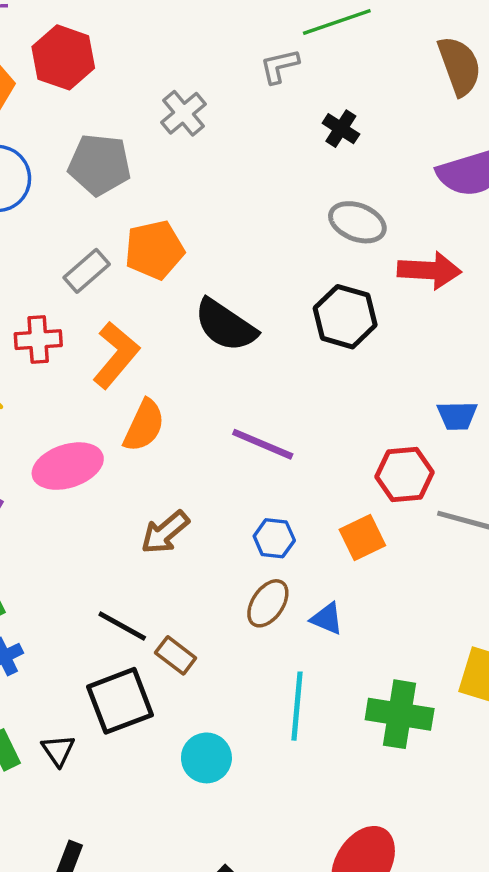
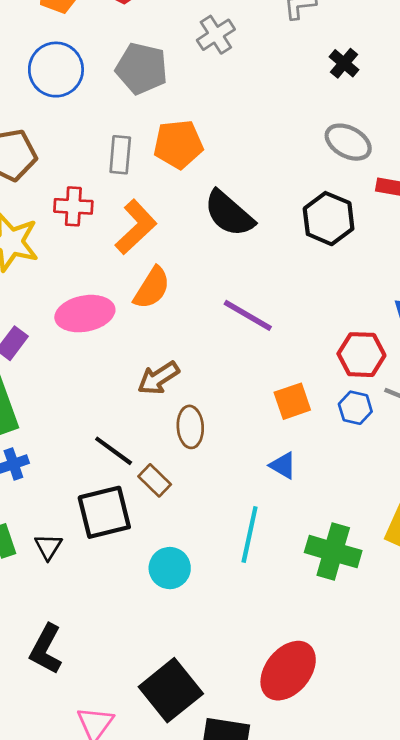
gray rectangle: (87, 271) -> (120, 155), turned -51
blue hexagon: (274, 538) -> (355, 408), moved
orange square: (362, 538) -> (292, 401), moved
brown ellipse: (268, 603) -> (190, 427), moved, turned -45

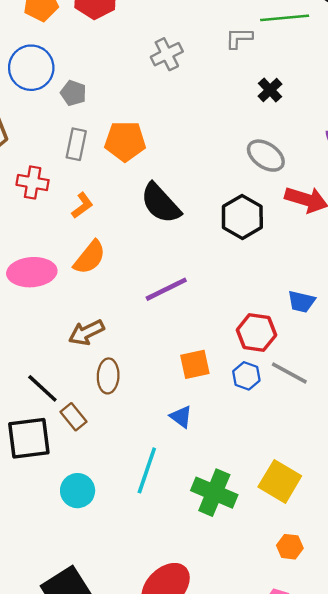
gray pentagon: (142, 68) -> (73, 93), moved, size x0.6
orange L-shape: (136, 227) -> (82, 205), size x0.6
purple line: (248, 315) -> (166, 289), turned -63

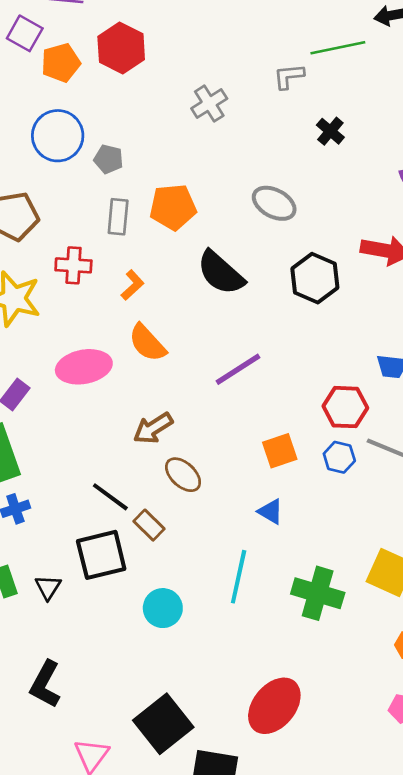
gray ellipse: (266, 156) -> (274, 203), moved
orange semicircle: (90, 257) -> (147, 343), turned 105
brown ellipse: (108, 376) -> (183, 475), turned -44

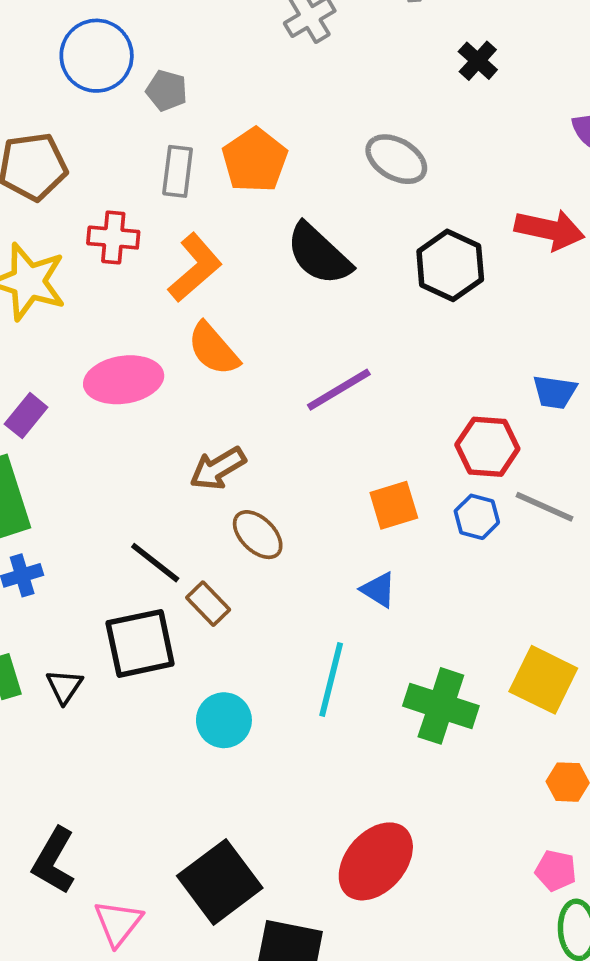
orange pentagon: (173, 207) -> (255, 160), turned -30
orange L-shape: (132, 285) -> (195, 268), size x1.6
black L-shape: (45, 684) -> (54, 861), moved

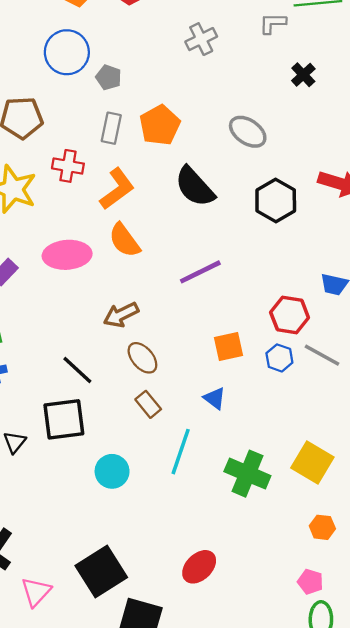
brown rectangle: (208, 604) -> (148, 404), moved
red ellipse: (376, 861) -> (199, 567), size x0.7

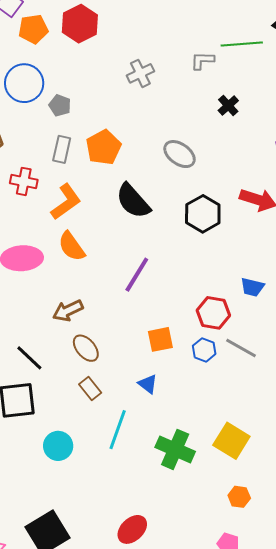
purple line: (200, 272) -> (137, 275), turned -33

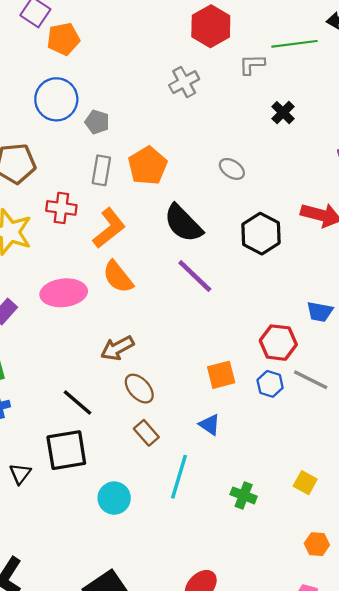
red hexagon: (80, 24) -> (211, 26), moved
gray ellipse: (179, 154) -> (232, 169), size x0.7
purple line: (137, 275) -> (195, 276), moved, turned -75
yellow square: (231, 441) -> (305, 483), size x0.6
green cross: (175, 449) -> (244, 495), size x0.6

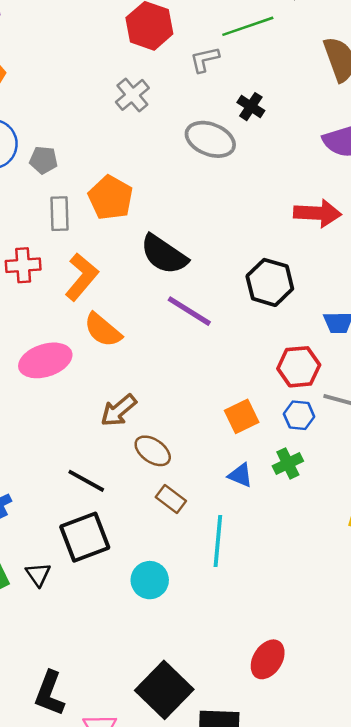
gray ellipse: (232, 169) -> (210, 139), moved, size x1.6
black hexagon: (261, 234) -> (270, 282), moved
green cross: (244, 495) -> (288, 463), moved, turned -35

